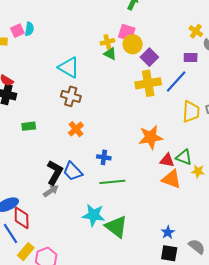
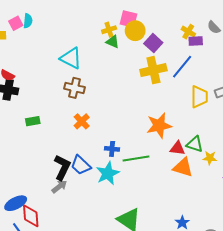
yellow cross: (196, 31) -> (188, 32), moved
green line: (112, 182) -> (136, 158), moved
cyan star: (94, 215) -> (108, 173), moved, turned -30

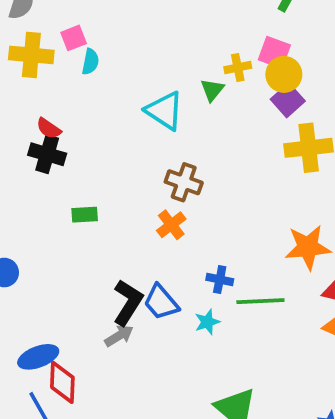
cyan semicircle: (28, 21) -> (90, 62), moved
green triangle: (113, 42) -> (212, 90), moved, turned 40
purple square: (153, 43) -> (288, 100), moved
brown cross: (74, 88) -> (184, 182), moved
cyan star: (108, 173) -> (207, 322), size x0.6

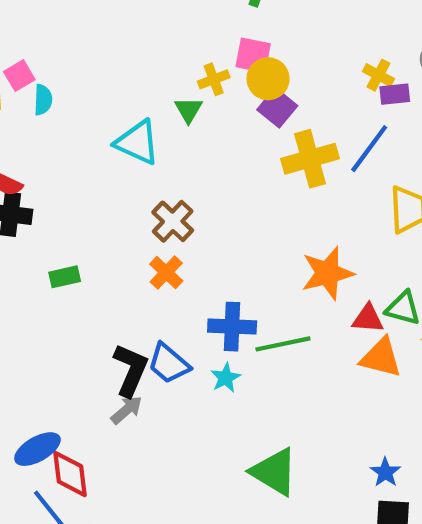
brown cross: (184, 182) -> (173, 221), turned 33
blue cross: (220, 279) -> (232, 327), size x1.5

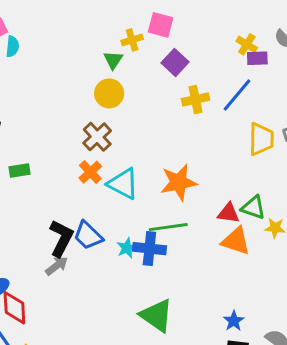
yellow circle: (268, 79) -> (109, 93), moved
cyan triangle: (137, 142) -> (123, 184), moved
yellow cross: (310, 159) -> (195, 99), size x0.7
orange star: (327, 273) -> (179, 182), moved
blue cross: (232, 327) -> (149, 249), moved

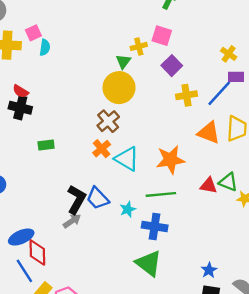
purple rectangle: (257, 58) -> (236, 77), moved
yellow circle: (109, 93) -> (119, 88), size x1.4
orange triangle: (236, 241) -> (209, 133), moved
blue cross: (149, 249) -> (155, 227), moved

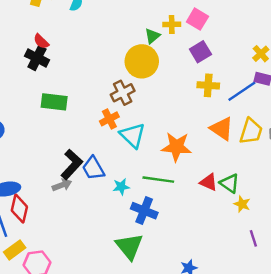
green rectangle: (46, 145) -> (54, 102), size x1.5

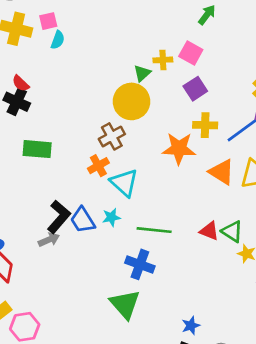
orange star: (176, 147) -> (179, 148), moved
cyan star: (121, 187) -> (111, 217), moved

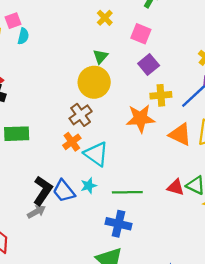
yellow cross: (163, 60) -> (105, 18), moved, turned -35

